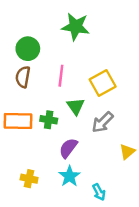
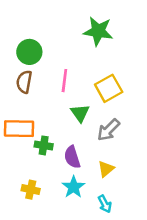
green star: (76, 27) -> (98, 31), moved
green cross: (49, 120) -> (44, 145), moved
purple semicircle: (68, 148) -> (72, 157), turned -55
yellow triangle: (127, 152) -> (106, 169), moved

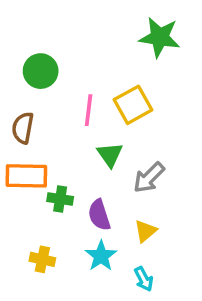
green star: (98, 31) -> (160, 37), moved
brown semicircle: (24, 82) -> (23, 128), moved
yellow square: (109, 88) -> (133, 105), moved

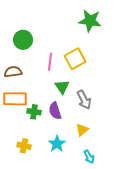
brown semicircle: (23, 128) -> (13, 72), turned 72
gray arrow: (149, 178) -> (84, 100), turned -72
purple semicircle: (99, 215) -> (55, 111), moved
cyan arrow: (144, 279) -> (89, 157), moved

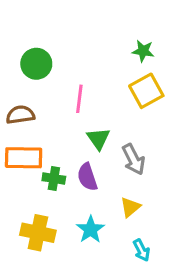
green star: (90, 21) -> (143, 51), moved, size x0.6
yellow square: (75, 59) -> (146, 91), moved
yellow cross: (24, 146) -> (38, 233), size x1.5

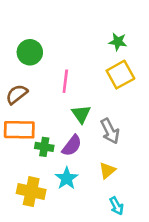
brown semicircle: (20, 115) -> (17, 94), turned -30
purple semicircle: (87, 177) -> (72, 146), turned -125
cyan star: (90, 230) -> (67, 178), moved

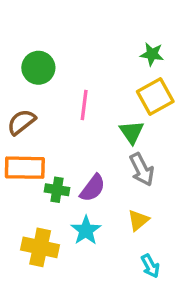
green triangle: (81, 114) -> (132, 132), moved

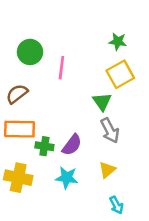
pink line: (84, 105) -> (61, 68), moved
cyan star: (86, 230) -> (67, 178), turned -30
yellow cross: (40, 247) -> (18, 178), moved

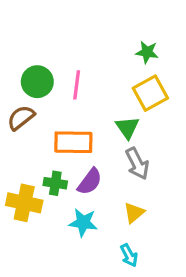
green circle: (30, 52) -> (37, 82), moved
orange rectangle: (20, 129) -> (73, 142), moved
yellow cross: (18, 178) -> (24, 203), moved
cyan arrow: (116, 205) -> (129, 255), moved

